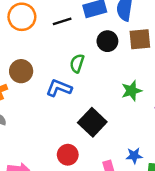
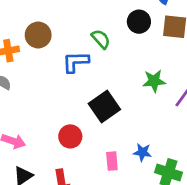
green semicircle: (77, 63) -> (101, 39), turned 108
blue L-shape: (59, 88) -> (76, 62), turned -35

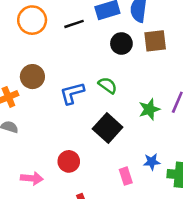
green semicircle: (101, 39) -> (108, 85), moved
green star: (154, 81) -> (149, 109), moved
red circle: (70, 136) -> (69, 161), moved

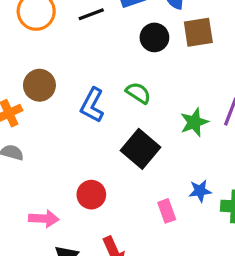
blue L-shape: (72, 93) -> (92, 105), turned -45

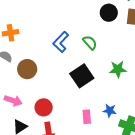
brown circle: (39, 85) -> (27, 69), moved
red circle: (91, 195) -> (44, 107), moved

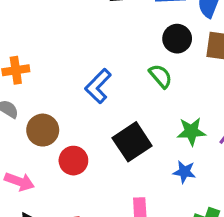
green semicircle: (90, 43) -> (161, 76), moved
red circle: (44, 107) -> (73, 161), moved
blue star: (110, 111) -> (184, 172), moved

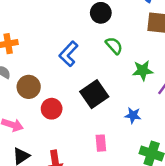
black circle: (177, 39) -> (101, 13), moved
green star: (191, 131) -> (143, 71), moved

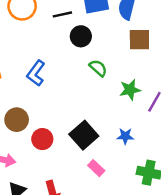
blue L-shape: (69, 54) -> (36, 73), moved
black square: (94, 94) -> (84, 135), moved
pink rectangle: (101, 143) -> (96, 168), turned -35

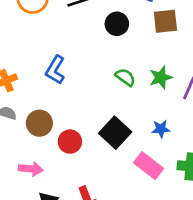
black circle: (81, 36) -> (117, 24), moved
green semicircle: (98, 68) -> (125, 77), moved
pink rectangle: (96, 168) -> (149, 166), moved, size x1.5

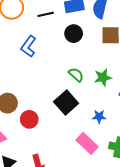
blue L-shape: (55, 70) -> (28, 46), moved
black square: (115, 133) -> (66, 103), moved

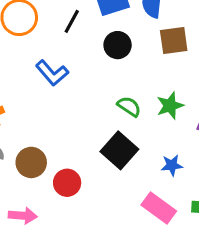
black line: (46, 14) -> (72, 21), turned -42
blue L-shape: (28, 46) -> (52, 73), turned -70

